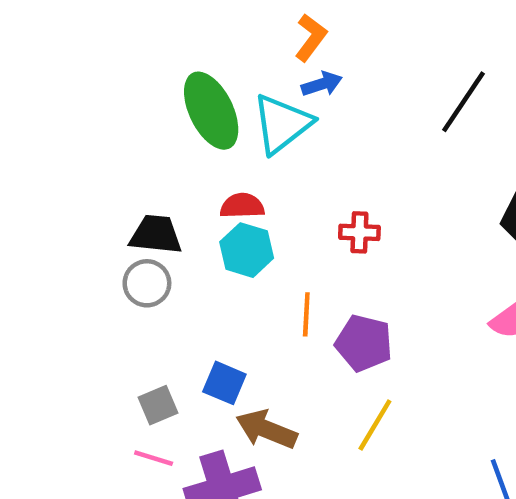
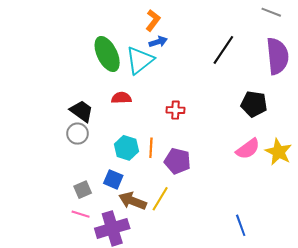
black trapezoid: (156, 235) -> (82, 111), turned 30
cyan hexagon: (247, 250) -> (126, 148), moved
yellow line: (375, 425) -> (160, 199), moved

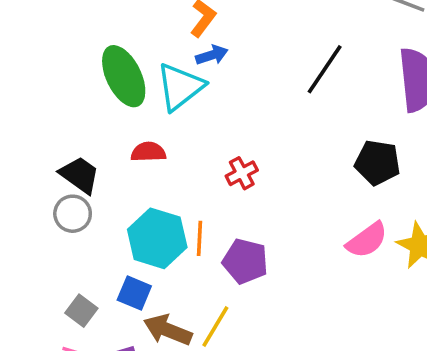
red cross: (175, 110) -> (242, 173), turned -30
cyan hexagon: (126, 148) -> (157, 238), size x1.4
gray square: (83, 190) -> (81, 311), turned -30

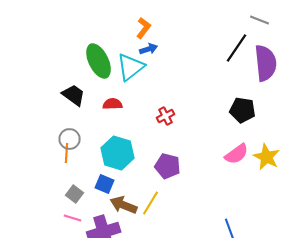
black line: (325, 69) -> (237, 48), moved
black trapezoid: (80, 175) -> (74, 95), moved
orange line: (199, 238) -> (67, 153), moved

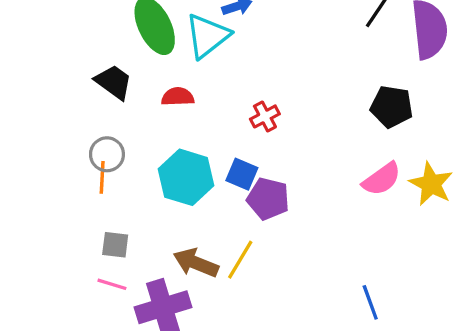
blue square: (105, 184) -> (242, 174), moved
gray square: (75, 194) -> (115, 245), turned -30

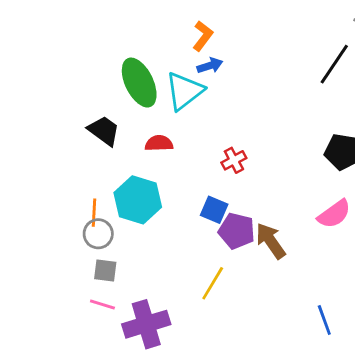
gray circle: (107, 154) -> (98, 234), moved
cyan hexagon: (186, 177) -> (138, 200), moved
brown arrow: (196, 263) -> (271, 241), moved, turned 33

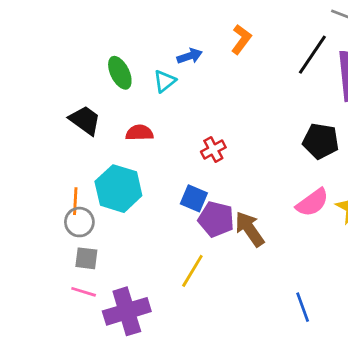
orange L-shape: (203, 36) -> (241, 39), moved
green ellipse: (139, 83) -> (120, 73), size x0.7
cyan triangle: (184, 91) -> (165, 81), size x0.6

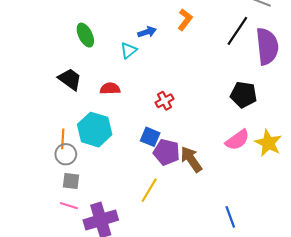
green ellipse: (120, 73) -> (85, 35), moved

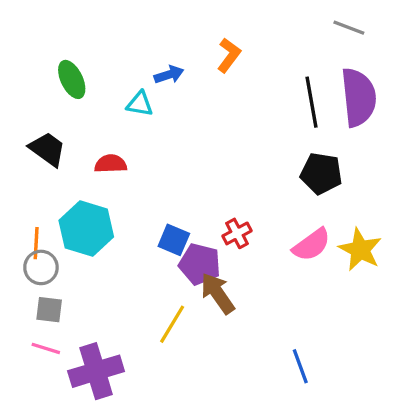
black line: (237, 31) -> (312, 102), moved, turned -44
cyan triangle: (128, 50) -> (140, 104), turned 48
red cross: (164, 101) -> (237, 233), moved
brown arrow: (191, 159) -> (218, 293), moved

